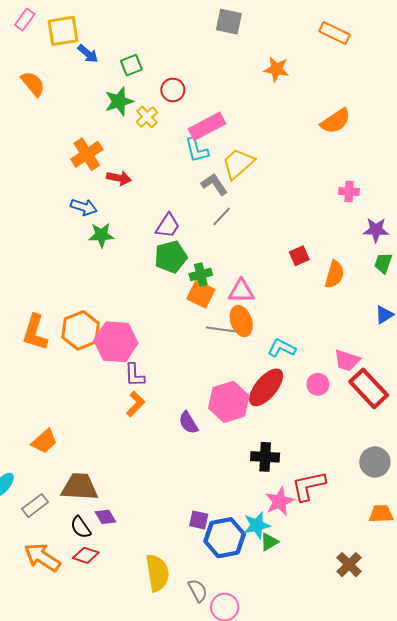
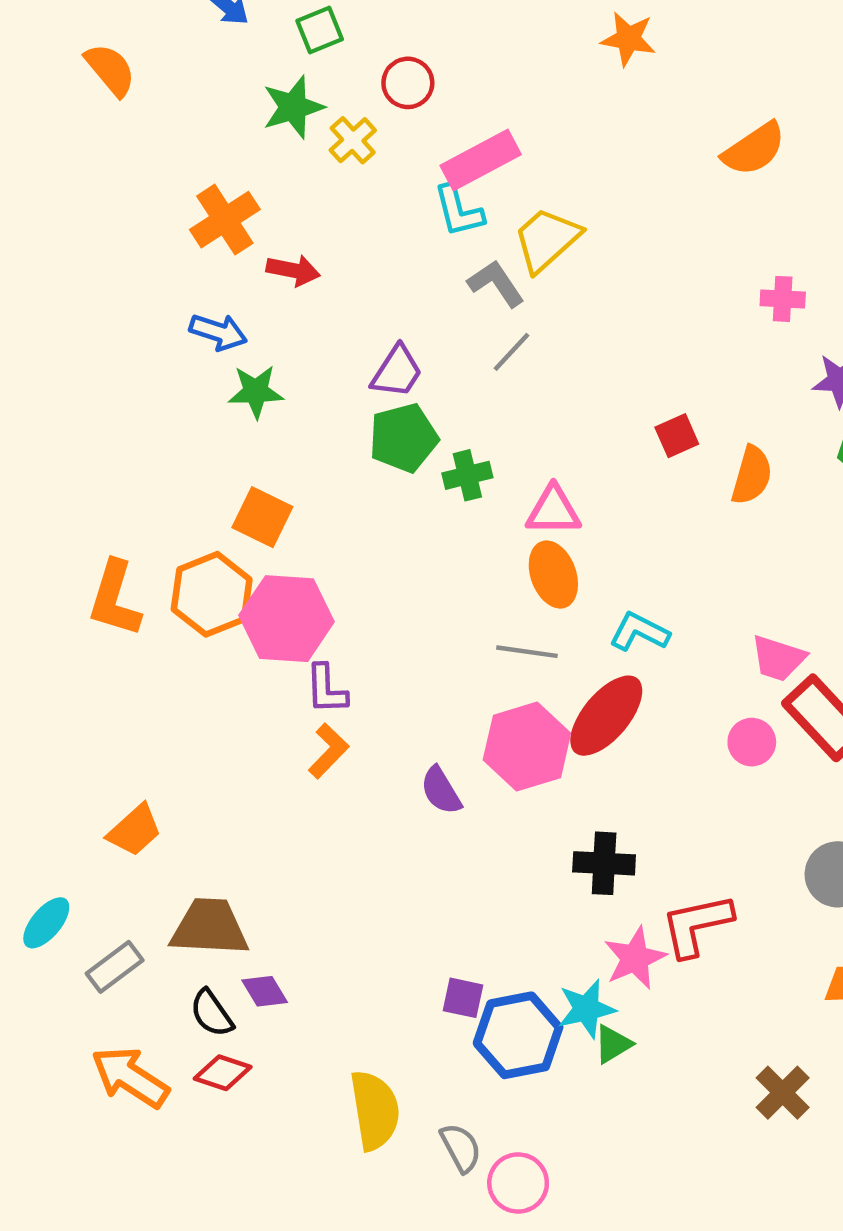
orange square: (201, 294) -> (262, 517), moved
gray line: (221, 329) -> (527, 652), moved
pink circle: (318, 384) -> (752, 742), moved

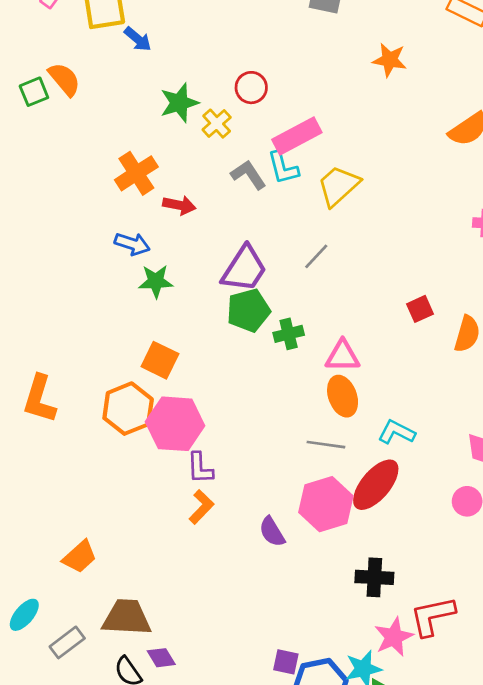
green square: (320, 30) -> (34, 92), moved
gray L-shape: (496, 284) -> (248, 175), moved
purple trapezoid: (397, 372) -> (244, 269), size x1.4
orange L-shape: (115, 599) -> (39, 399), moved

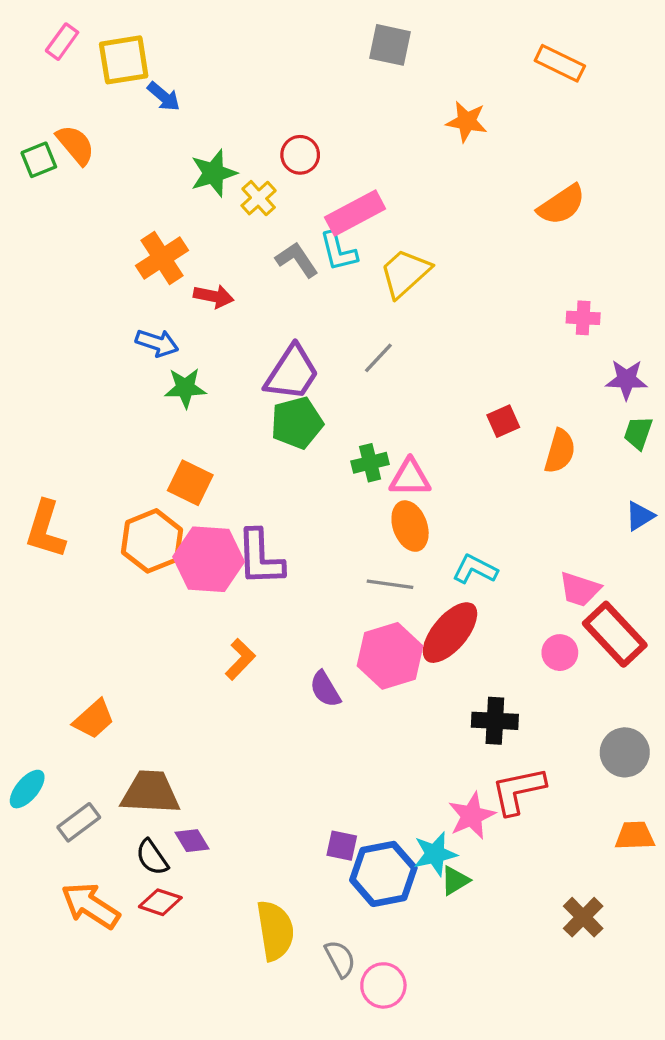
green cross: (289, 334) -> (370, 463), moved
purple L-shape: (200, 468) -> (260, 558), moved, size x1.5
black cross: (374, 577) -> (495, 721), moved

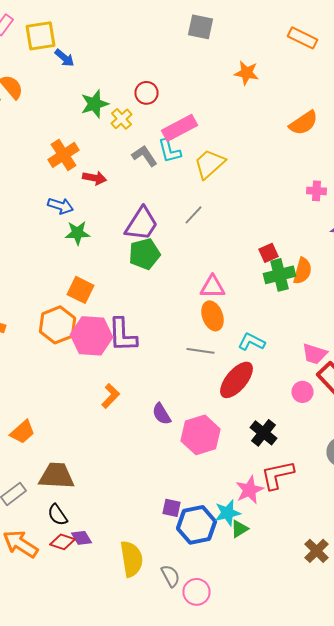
green cross: (370, 463) -> (280, 275), moved, size x1.4
pink hexagon: (390, 656) -> (200, 435), moved
black cross: (495, 721) -> (264, 433), turned 36
purple diamond: (192, 841) -> (82, 538), moved

